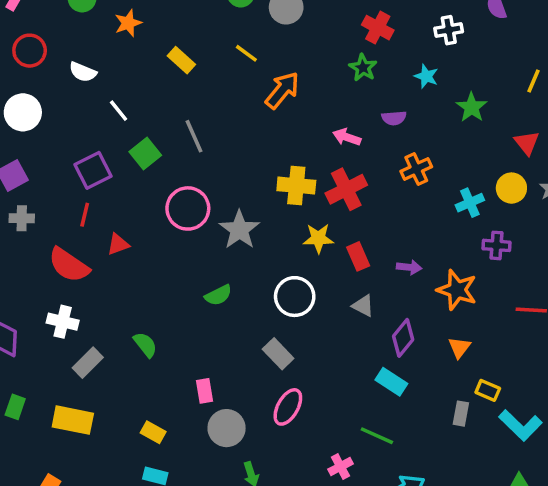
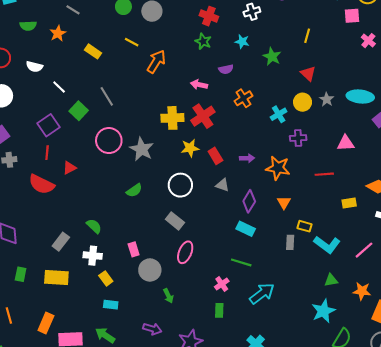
white cross: (63, 322) -> (93, 256), moved
yellow rectangle: (153, 432) -> (106, 278), turned 32

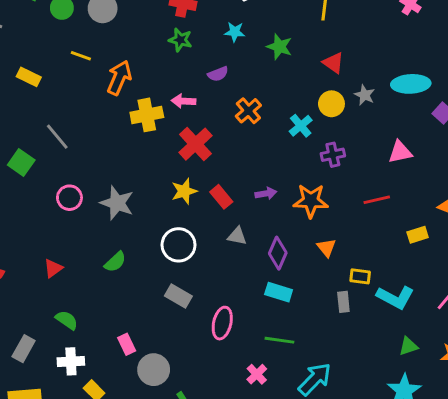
yellow cross: (172, 118) -> (147, 115), moved
pink circle: (109, 141) -> (69, 198), size x0.7
red triangle: (69, 168) -> (53, 268), moved
pink ellipse: (185, 252) -> (222, 323), moved

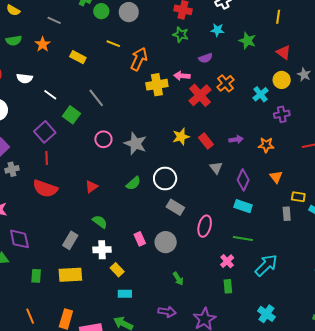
red cross: (196, 144) -> (200, 95), moved
orange star: (311, 201) -> (266, 145), size x0.7
gray triangle: (237, 236) -> (216, 168), turned 40
white circle: (179, 245) -> (165, 178), moved
gray circle: (154, 370) -> (166, 242), moved

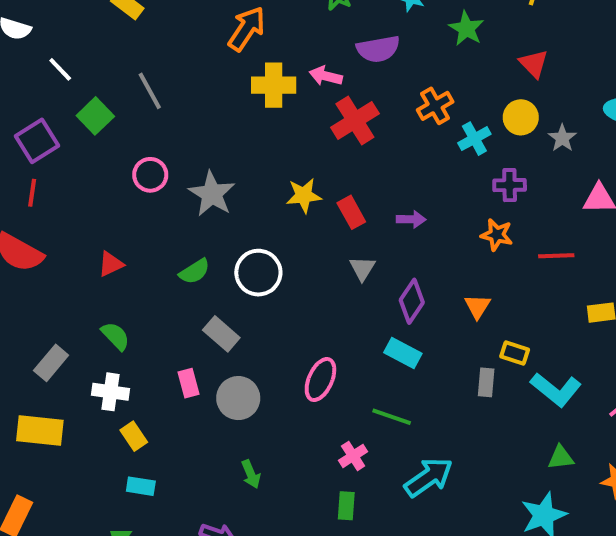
purple semicircle: (205, 58) -> (378, 49), size x1.5
gray star: (304, 75) -> (562, 138), moved
orange cross: (226, 83) -> (435, 106), moved
orange star: (266, 145) -> (497, 235), moved
gray rectangle: (175, 207) -> (221, 334), moved

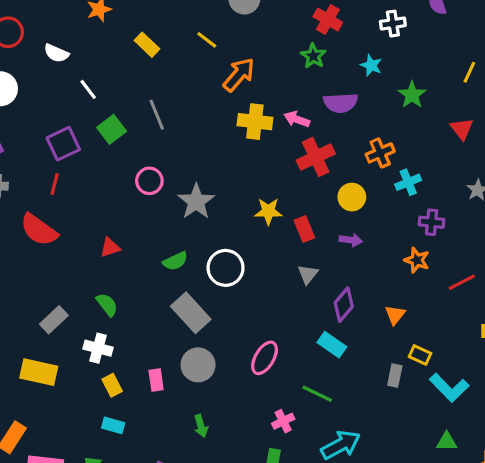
yellow circle: (521, 117) -> (352, 197), moved
red line: (556, 256) -> (462, 282), turned -32
gray rectangle: (221, 334) -> (191, 313), size x1.4
pink rectangle: (189, 383) -> (156, 380), moved

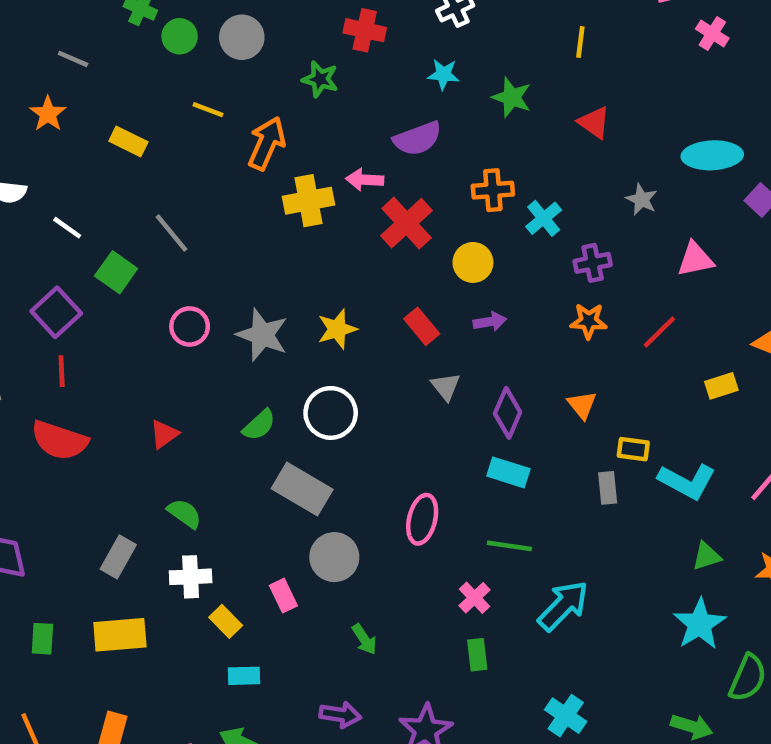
green star: (313, 56) -> (320, 79), moved
orange cross: (380, 153) -> (493, 190), turned 36
yellow star: (268, 211) -> (337, 329), moved

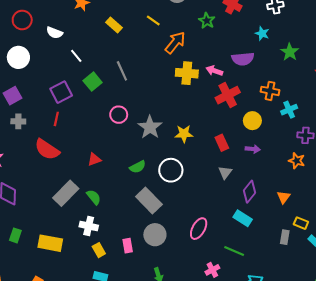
gray rectangle: (118, 557) -> (66, 193), moved, size x1.4

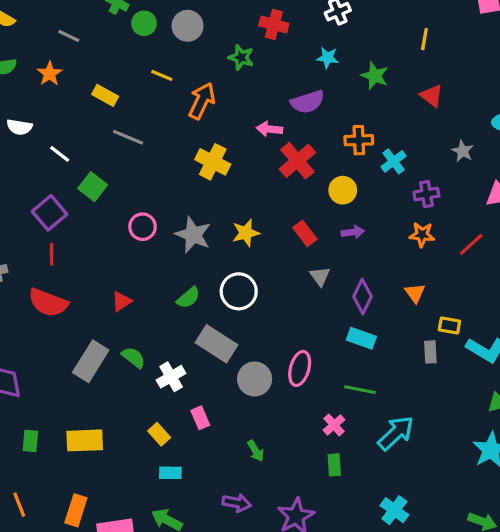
gray line: (122, 71) -> (128, 137), moved, turned -30
yellow cross: (187, 73) -> (213, 162), moved, turned 35
white cross: (89, 226) -> (171, 377), moved, turned -30
gray circle: (155, 235) -> (255, 379), moved

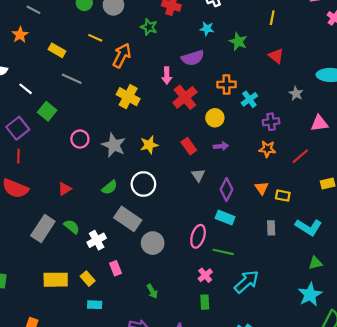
pink arrow: (269, 129) -> (167, 76), turned -98
yellow rectangle: (449, 326) -> (283, 196), moved
pink ellipse: (300, 368) -> (198, 236), moved
yellow rectangle: (85, 440) -> (56, 280), moved

